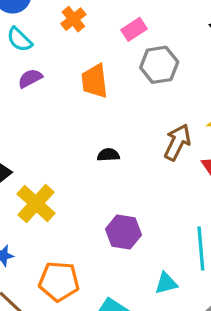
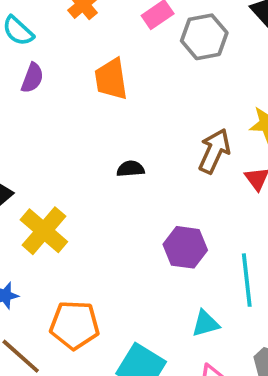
gray hexagon: (159, 65) -> (204, 37), moved
purple semicircle: (30, 78) -> (32, 78), turned 140
purple hexagon: (123, 232) -> (185, 247), moved

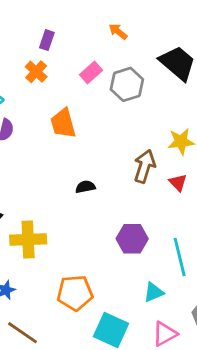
yellow cross: (44, 231) -> (28, 239), turned -36
orange pentagon: (75, 325) -> (75, 293), moved

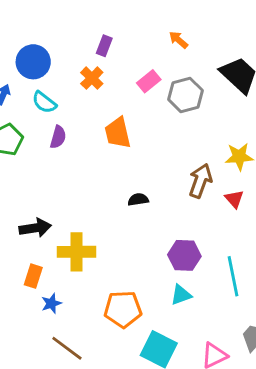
cyan triangle: (154, 292) -> (181, 295), moved

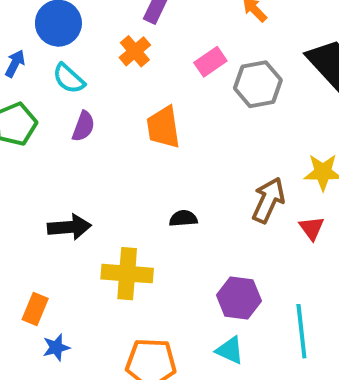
black arrow: (35, 228) -> (69, 227), moved
yellow cross: (77, 252) -> (127, 274), moved
cyan triangle: (181, 295) -> (230, 350), turned 40

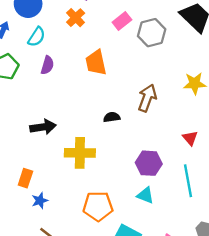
cyan semicircle: (69, 78) -> (37, 37), turned -96
brown arrow: (268, 200) -> (147, 98), moved
red triangle: (312, 228) -> (190, 138), moved

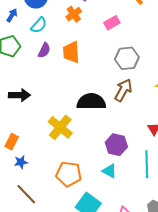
gray hexagon: (152, 33) -> (127, 58), moved
orange trapezoid: (96, 63) -> (71, 52), moved
black semicircle: (112, 117) -> (91, 102), size x2.0
black arrow: (43, 127) -> (19, 95), moved
yellow cross: (80, 153) -> (60, 127), turned 30

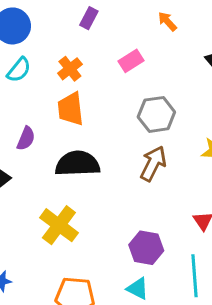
orange cross: (74, 14) -> (70, 69), moved
purple semicircle: (44, 50) -> (26, 138), moved
black semicircle: (91, 102) -> (77, 164), moved

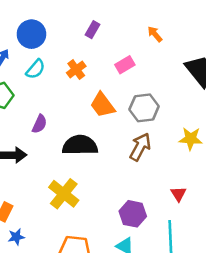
orange trapezoid: (71, 109) -> (102, 105), moved, turned -32

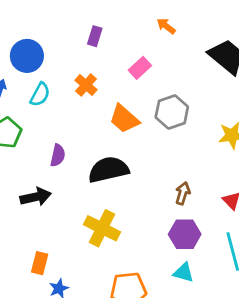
brown arrow: (140, 147) -> (183, 193), moved, size x0.7

